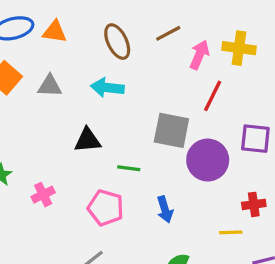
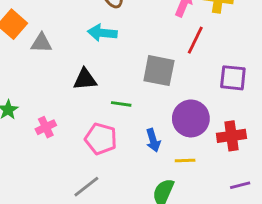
gray triangle: (50, 86) -> (41, 43), moved
purple circle: (208, 160) -> (191, 118), moved
red cross: (254, 204) -> (231, 136), size x1.4
yellow line: (231, 232) -> (185, 161), moved

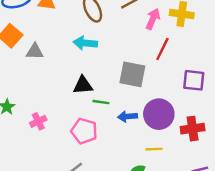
black triangle: (85, 79) -> (83, 85), moved
blue arrow: (153, 140) -> (127, 117), moved, turned 102

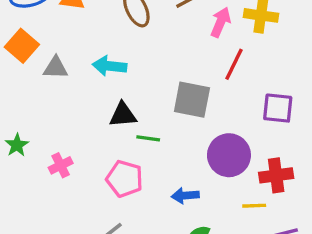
cyan arrow: (85, 43) -> (109, 66), moved
blue arrow: (127, 117) -> (185, 196), moved
yellow line: (154, 149) -> (254, 206), moved

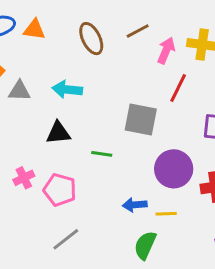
black triangle: (123, 115) -> (58, 133), moved
pink pentagon: (125, 179) -> (60, 190), moved
yellow line: (254, 206) -> (166, 214), moved

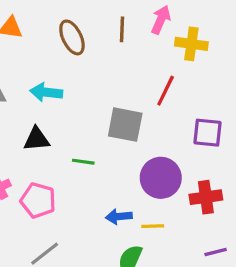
brown line: (138, 31) -> (122, 29), turned -60
pink arrow: (166, 51) -> (161, 20), moved

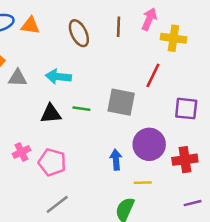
green line: (83, 162) -> (81, 109), moved
blue arrow: (119, 217) -> (116, 160), moved, turned 90

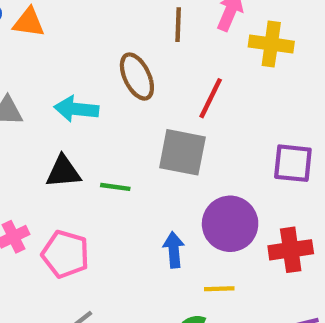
brown ellipse: (79, 33) -> (137, 77), moved
red line: (153, 75) -> (211, 98), moved
green line: (81, 109) -> (115, 187), moved

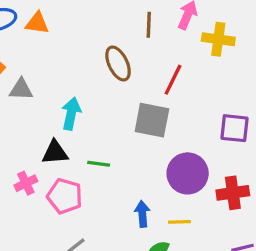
cyan arrow: (76, 109) -> (71, 114), moved, turned 96
black triangle: (63, 172) -> (55, 152), moved
green line: (115, 187) -> (99, 164), moved
blue arrow: (174, 250) -> (142, 214), moved

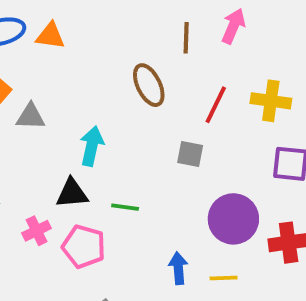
yellow cross: (218, 39) -> (271, 101), moved
gray square: (152, 120) -> (190, 154), size x0.6

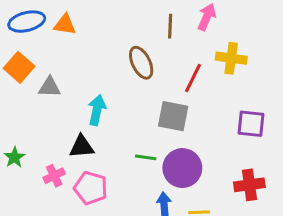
yellow cross: (271, 101) -> (231, 58), moved
gray square: (190, 154) -> (173, 116), size x1.5
green line: (125, 207) -> (146, 157), moved
purple circle: (233, 219) -> (182, 168), moved

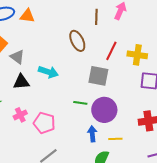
yellow cross: (231, 58) -> (137, 55), moved
gray triangle: (50, 87) -> (17, 57), turned 35
cyan arrow: (97, 110) -> (48, 72), turned 96
black triangle: (82, 147) -> (21, 82), moved

